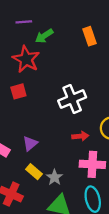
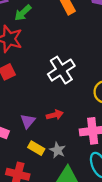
red arrow: (80, 136) -> (55, 115), moved

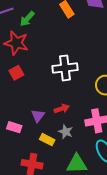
white cross: (61, 70) -> (65, 68), turned 30
gray star: (58, 150) -> (66, 132), moved

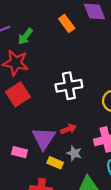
red square: (16, 73) -> (18, 94), size x1.5
purple triangle: (38, 116) -> (44, 138), size x1.6

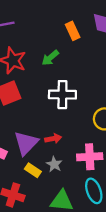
green arrow: (25, 36) -> (50, 58), moved

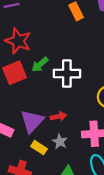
green arrow: (50, 58) -> (40, 65), moved

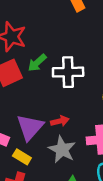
gray star: (60, 142) -> (62, 150), size x1.5
yellow rectangle: (39, 148) -> (22, 157), moved

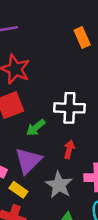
green arrow: (37, 63) -> (36, 128), moved
red arrow: (60, 121) -> (69, 149), moved, turned -66

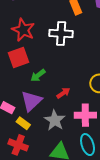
white cross: (69, 108) -> (61, 34), moved
red arrow: (69, 149) -> (63, 93), turned 40

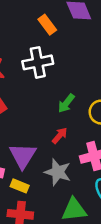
green arrow: (38, 75) -> (66, 103), moved

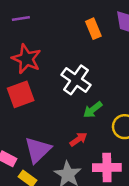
white cross: (38, 62) -> (76, 80), moved, turned 32

